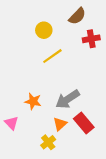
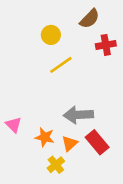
gray arrow: (68, 99) -> (78, 115), turned 30
orange star: (33, 101) -> (45, 137), moved
pink triangle: (11, 123) -> (13, 125), moved

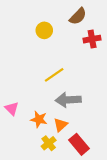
yellow line: (61, 65) -> (54, 75), moved
red rectangle: (97, 142) -> (79, 144), moved

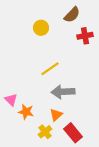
orange star: (39, 119) -> (26, 112), moved

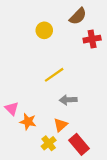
gray arrow: (63, 92) -> (68, 100), size x0.7

